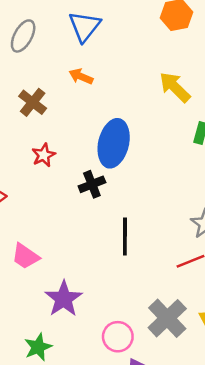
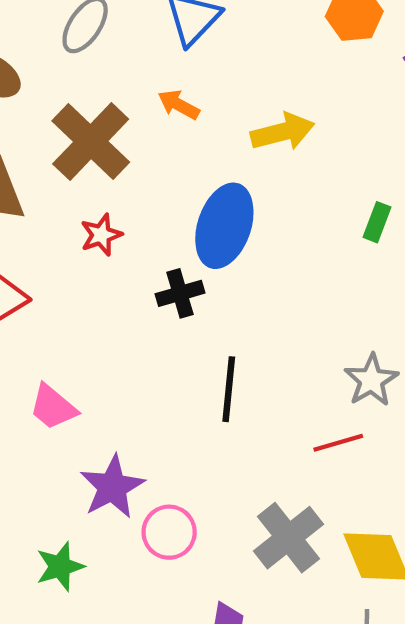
yellow arrow: (175, 87) -> (283, 132), moved, turned 116
brown cross: (33, 102) -> (91, 141), size x1.6
pink circle: (118, 337) -> (169, 532), moved

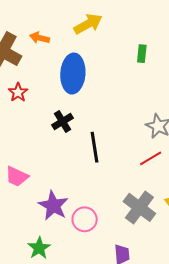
orange arrow: (179, 105) -> (40, 38), moved
black cross: (180, 293) -> (63, 121), moved

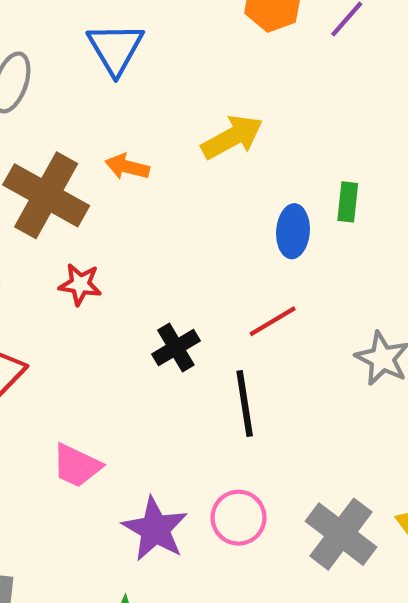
blue ellipse: (73, 74) -> (293, 231), moved, size x0.6
red star: (18, 92) -> (80, 284), turned -30
red line: (151, 158) -> (273, 321), moved
pink circle: (85, 219) -> (239, 518), moved

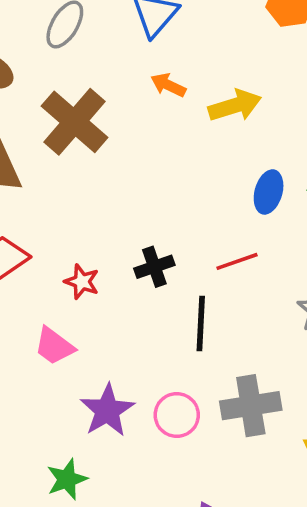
orange arrow: (127, 167) -> (168, 85), moved
red star: (80, 284) -> (82, 282), moved
gray cross: (341, 534) -> (251, 406), moved, turned 32

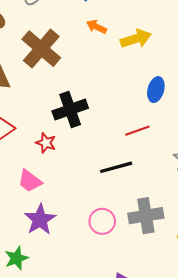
black cross: (154, 267) -> (70, 110), moved, size x1.5
black line: (201, 324) -> (116, 167), turned 72
purple star: (107, 410) -> (40, 220), moved
green star: (67, 479) -> (16, 258), moved

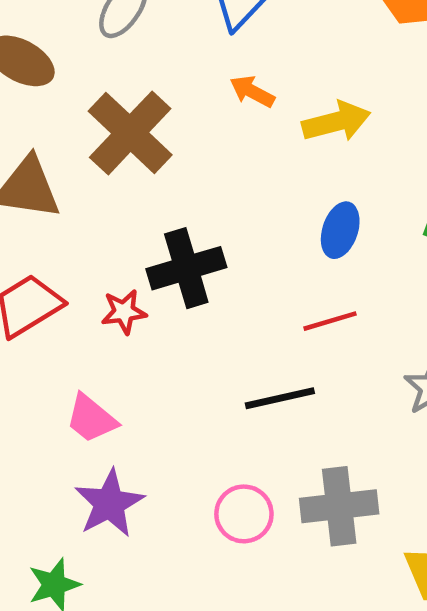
blue ellipse: (156, 90) -> (340, 230), moved
red star: (46, 143) -> (124, 312), moved, turned -30

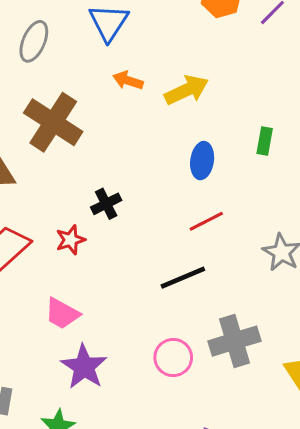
black cross: (186, 268) -> (106, 204), size x0.6

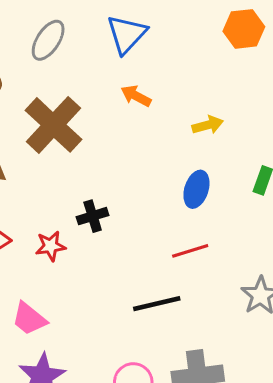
yellow arrow: (186, 90) -> (208, 125), moved, size x0.7

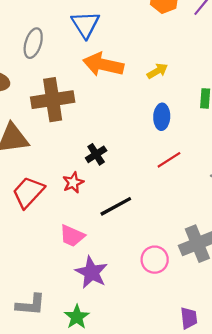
orange arrow: (136, 96) -> (103, 65), size x1.8
brown cross: (53, 125) -> (53, 100), turned -36
black line: (157, 304) -> (116, 206), moved

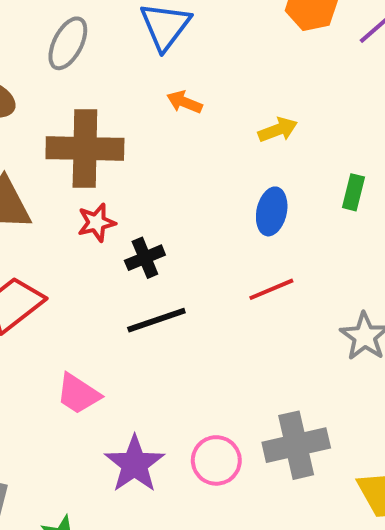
orange arrow: (103, 65) -> (184, 102), size x0.5
red star: (73, 183) -> (96, 223), moved
black line: (116, 206) -> (156, 320), moved
purple star: (91, 272) -> (135, 464), moved

